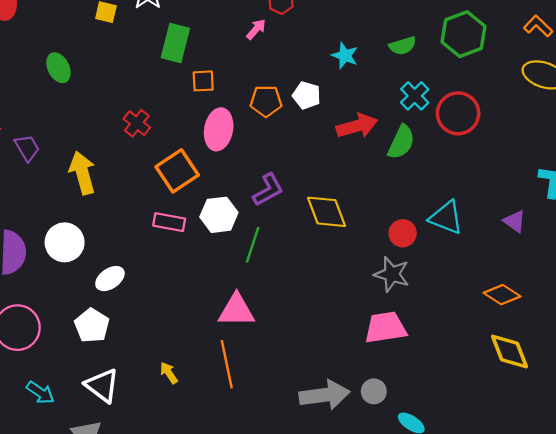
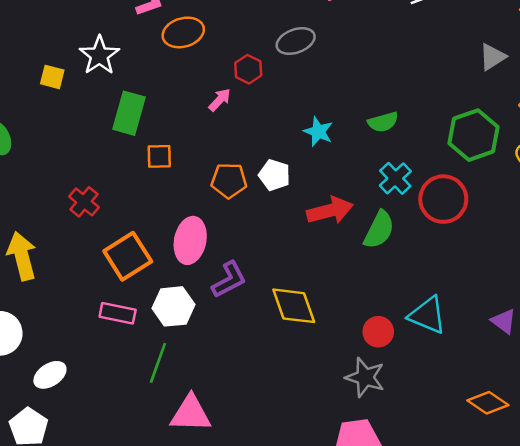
green hexagon: (464, 34) -> (474, 135), moved
pink ellipse: (219, 129) -> (190, 240), moved
green line: (253, 245) -> (158, 363), moved

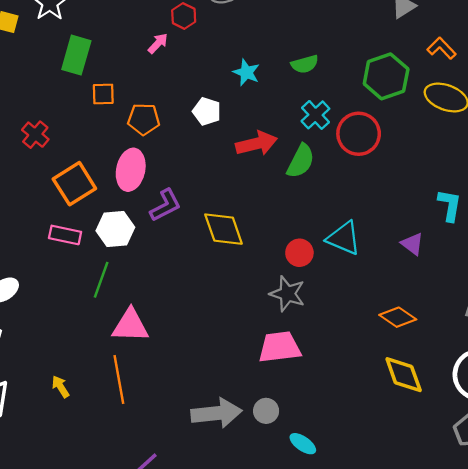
orange pentagon: (229, 180) -> (144, 119), moved

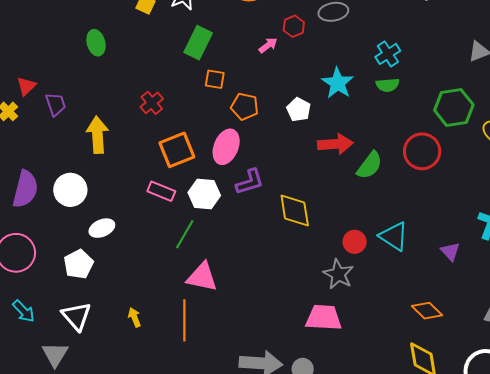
cyan star: (246, 72) -> (338, 83), size x1.4
cyan cross: (315, 115) -> (388, 54), moved

